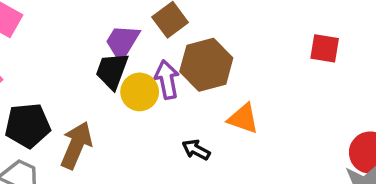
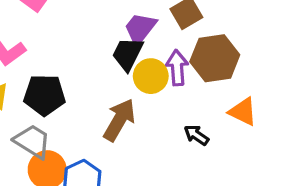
brown arrow: (76, 145) -> (119, 120), moved

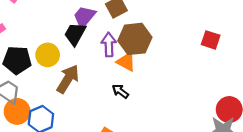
yellow circle: (151, 76) -> (48, 55), moved
orange triangle: (243, 112) -> (126, 62), moved

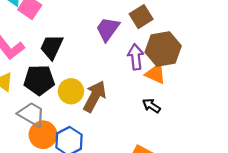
black trapezoid: (75, 34) -> (52, 47), moved
yellow circle: (48, 55) -> (71, 91), moved

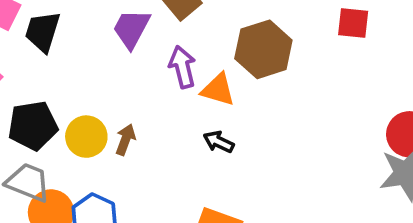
black trapezoid: (52, 47) -> (43, 32), moved
brown hexagon: (163, 49) -> (263, 49), moved
brown arrow: (95, 96) -> (125, 140), size x0.6

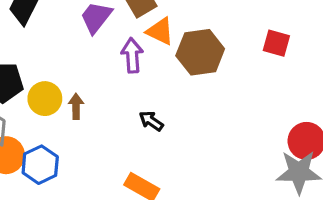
orange triangle: (218, 90) -> (160, 31), moved
brown arrow: (125, 140) -> (76, 106), turned -30

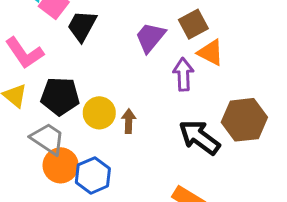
brown hexagon: (200, 52) -> (244, 120), moved
black arrow: (151, 121) -> (199, 137), size x1.8

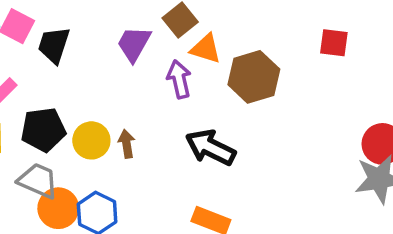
brown hexagon: (244, 120) -> (254, 77), moved

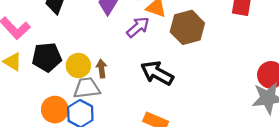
purple arrow: (179, 79) -> (138, 27), turned 60
gray trapezoid: (38, 181) -> (87, 88), moved, turned -32

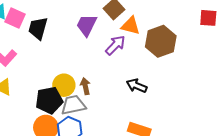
black pentagon: (47, 57) -> (49, 100), moved
black arrow: (157, 73) -> (137, 86), size x0.7

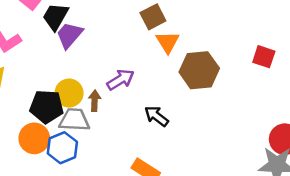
purple trapezoid: (87, 25) -> (69, 35), moved
orange triangle: (131, 26) -> (168, 42), turned 30
purple arrow: (115, 45) -> (120, 80), moved

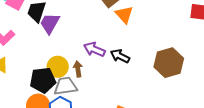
brown hexagon: (199, 70) -> (169, 63), moved
purple arrow: (120, 80) -> (94, 49), turned -115
black arrow: (156, 116) -> (120, 56), moved

